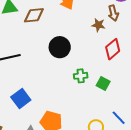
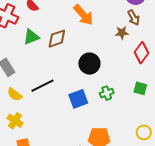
green cross: (81, 76) -> (107, 93), moved
blue square: (21, 99) -> (78, 99), moved, turned 30

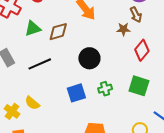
black line: (43, 86) -> (40, 64), moved
green square: (140, 88) -> (139, 86), size x1.5
yellow semicircle: (15, 94) -> (32, 103), moved

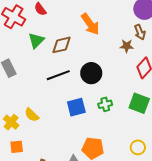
green triangle: (33, 28) -> (36, 40), turned -30
black line: (40, 64) -> (58, 75), moved

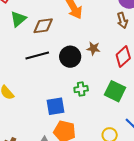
brown star: (127, 46) -> (93, 48), moved
blue square: (76, 107) -> (56, 106), moved

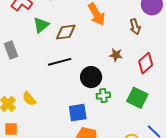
brown arrow: (122, 20) -> (135, 27), moved
black circle: (70, 57) -> (91, 77), moved

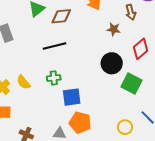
brown star: (116, 55) -> (114, 29), moved
black circle: (91, 77) -> (112, 63), moved
green cross: (103, 96) -> (54, 78), moved

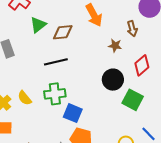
green cross: (54, 78) -> (55, 94), size x1.5
blue square: (72, 97) -> (73, 113), turned 30

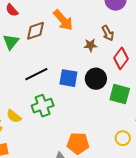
brown arrow: (132, 29) -> (108, 33), moved
brown diamond: (63, 32) -> (35, 31), moved
blue square: (73, 113) -> (68, 78), moved

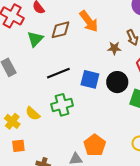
orange pentagon: (78, 143) -> (95, 145), turned 30

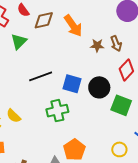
brown diamond: (60, 30) -> (44, 20), moved
brown star: (114, 48) -> (97, 45), moved
green cross: (62, 105) -> (57, 111), moved

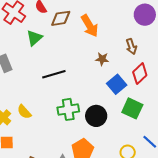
brown star: (97, 45) -> (102, 59), moved
blue square: (72, 84) -> (117, 84), moved, turned 30
black circle: (99, 87) -> (96, 116), moved

